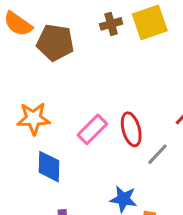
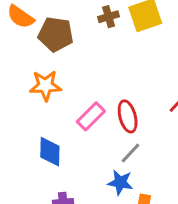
orange star: (34, 118) -> (45, 86), moved
gray line: (158, 154) -> (131, 153), moved

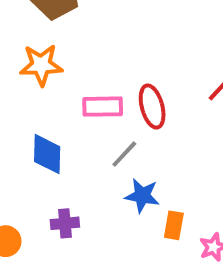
pink rectangle: (91, 116) -> (103, 107), turned 44
gray line: (131, 153) -> (124, 154), moved

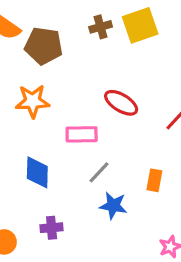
red ellipse: (152, 107) -> (121, 103), moved, turned -44
orange rectangle: (174, 225) -> (154, 180), moved

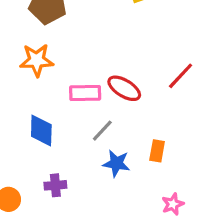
red ellipse: (121, 103) -> (124, 88), moved
orange rectangle: (154, 180) -> (157, 151), moved

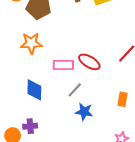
orange rectangle: (157, 151) -> (123, 99), moved
purple cross: (55, 185) -> (30, 126), moved

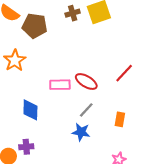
orange star: (31, 43) -> (15, 60), moved, turned -30
gray line: (75, 90) -> (86, 110), moved

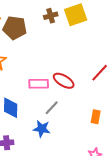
gray line: (86, 110) -> (52, 108), moved
blue star: (81, 132) -> (42, 129), moved

